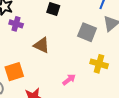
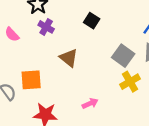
yellow cross: (99, 64) -> (130, 82), moved, turned 30

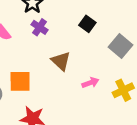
gray square: (123, 56) -> (120, 46), moved
pink arrow: (90, 103) -> (90, 83), moved

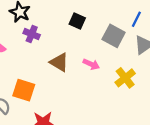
orange square: (20, 81) -> (24, 90), turned 30
pink arrow: (90, 83) -> (91, 64), moved, turned 56

